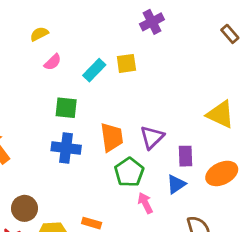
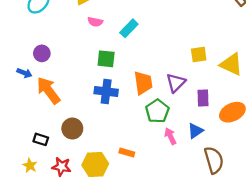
pink semicircle: (53, 62) -> (95, 22), turned 56
yellow square: (126, 63) -> (199, 54), moved
blue triangle: (176, 184) -> (195, 131), moved
brown circle: (24, 208) -> (72, 129), moved

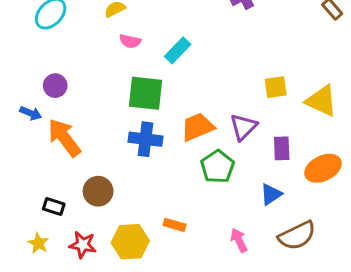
green square: (106, 59) -> (145, 93), size x1.4
orange trapezoid: (143, 83) -> (198, 127), turned -105
pink arrow: (170, 136) -> (239, 240), moved
brown semicircle: (214, 160) -> (297, 236), turned 80

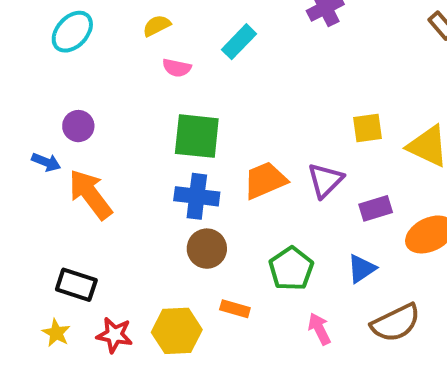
cyan rectangle: (178, 50) -> (239, 42), moved
purple rectangle: (282, 148) -> (376, 208), turned 75
green pentagon: (217, 167) -> (291, 269), moved
brown circle: (98, 191) -> (207, 249), moved
black rectangle: (54, 207) -> (76, 285), size x1.4

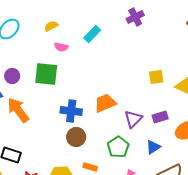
green square: (197, 136) -> (46, 74), moved
purple triangle: (325, 180) -> (133, 119), moved

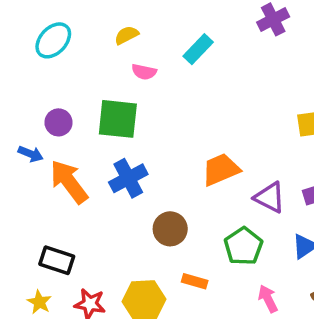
blue cross: (71, 111) -> (128, 178), moved, turned -35
purple triangle: (133, 119) -> (270, 197), turned -48

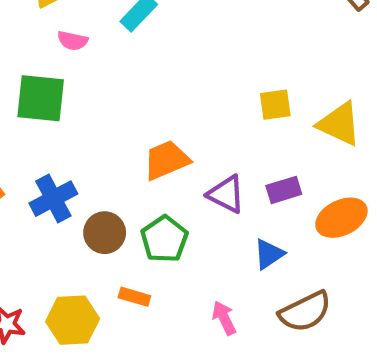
blue cross: (128, 178) -> (53, 199), moved
green pentagon: (243, 246) -> (164, 239), moved

